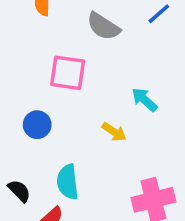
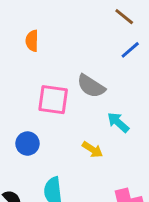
gray semicircle: (103, 26) -> (91, 86), moved

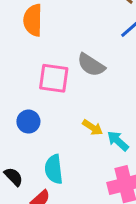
orange semicircle: (32, 41) -> (33, 20), size x1.5
cyan arrow: (118, 122) -> (118, 141), moved

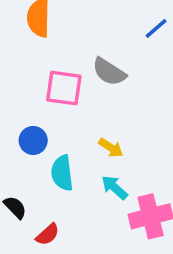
cyan arrow: (118, 141) -> (114, 187), moved
cyan semicircle: (54, 169) -> (62, 173), moved

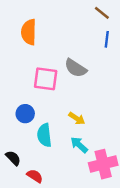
blue line: (156, 28) -> (107, 39), turned -42
red semicircle: (48, 234) -> (35, 176), turned -105

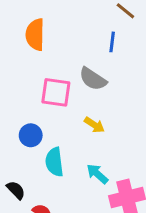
blue line: (107, 39) -> (112, 42), moved
yellow arrow: (77, 118) -> (94, 125), moved

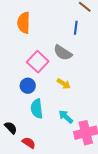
pink square: (56, 92) -> (38, 62), turned 35
blue circle: (31, 135) -> (28, 86), moved

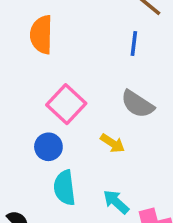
gray semicircle: (63, 53) -> (137, 104), moved

